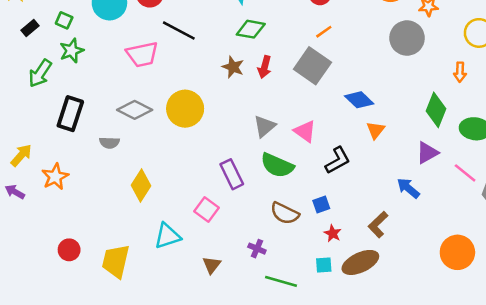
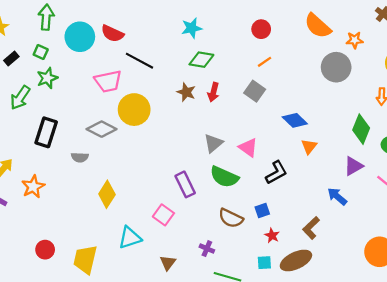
gray square: (312, 66) -> (255, 91), size x0.7
yellow circle: (185, 109) -> (134, 110), moved

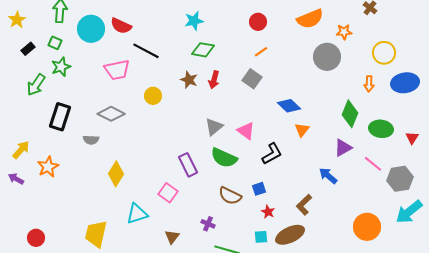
orange semicircle: (318, 26) -> (310, 19), turned -64
yellow circle: (134, 110) -> (153, 96), moved, size x0.6
red circle: (45, 250) -> (36, 238), moved

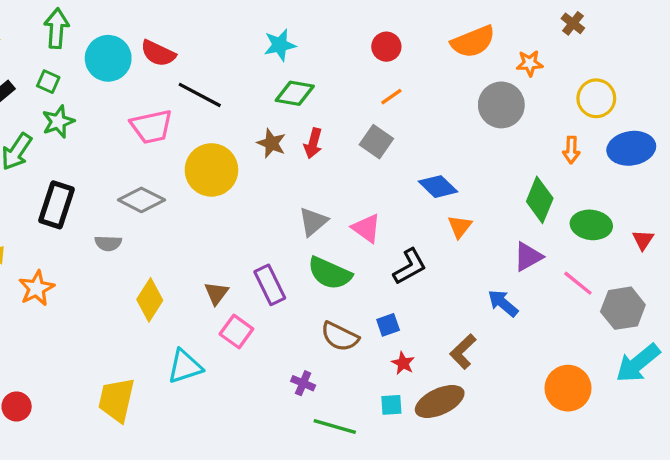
yellow circle: (153, 96) -> (211, 170), size x1.8
brown triangle: (172, 237) -> (216, 293), moved

